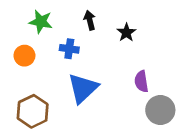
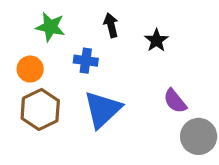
purple semicircle: (141, 81) -> (175, 101), turned -30
brown hexagon: (33, 111) -> (40, 109), moved

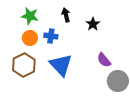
orange circle: (30, 69) -> (30, 38), moved
blue triangle: (103, 109) -> (61, 65), turned -30

